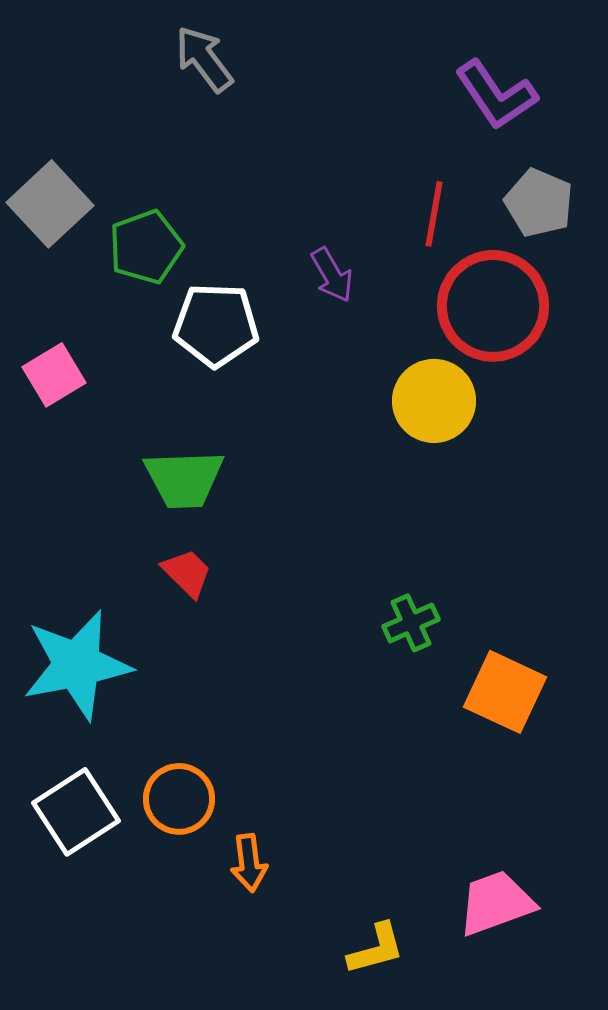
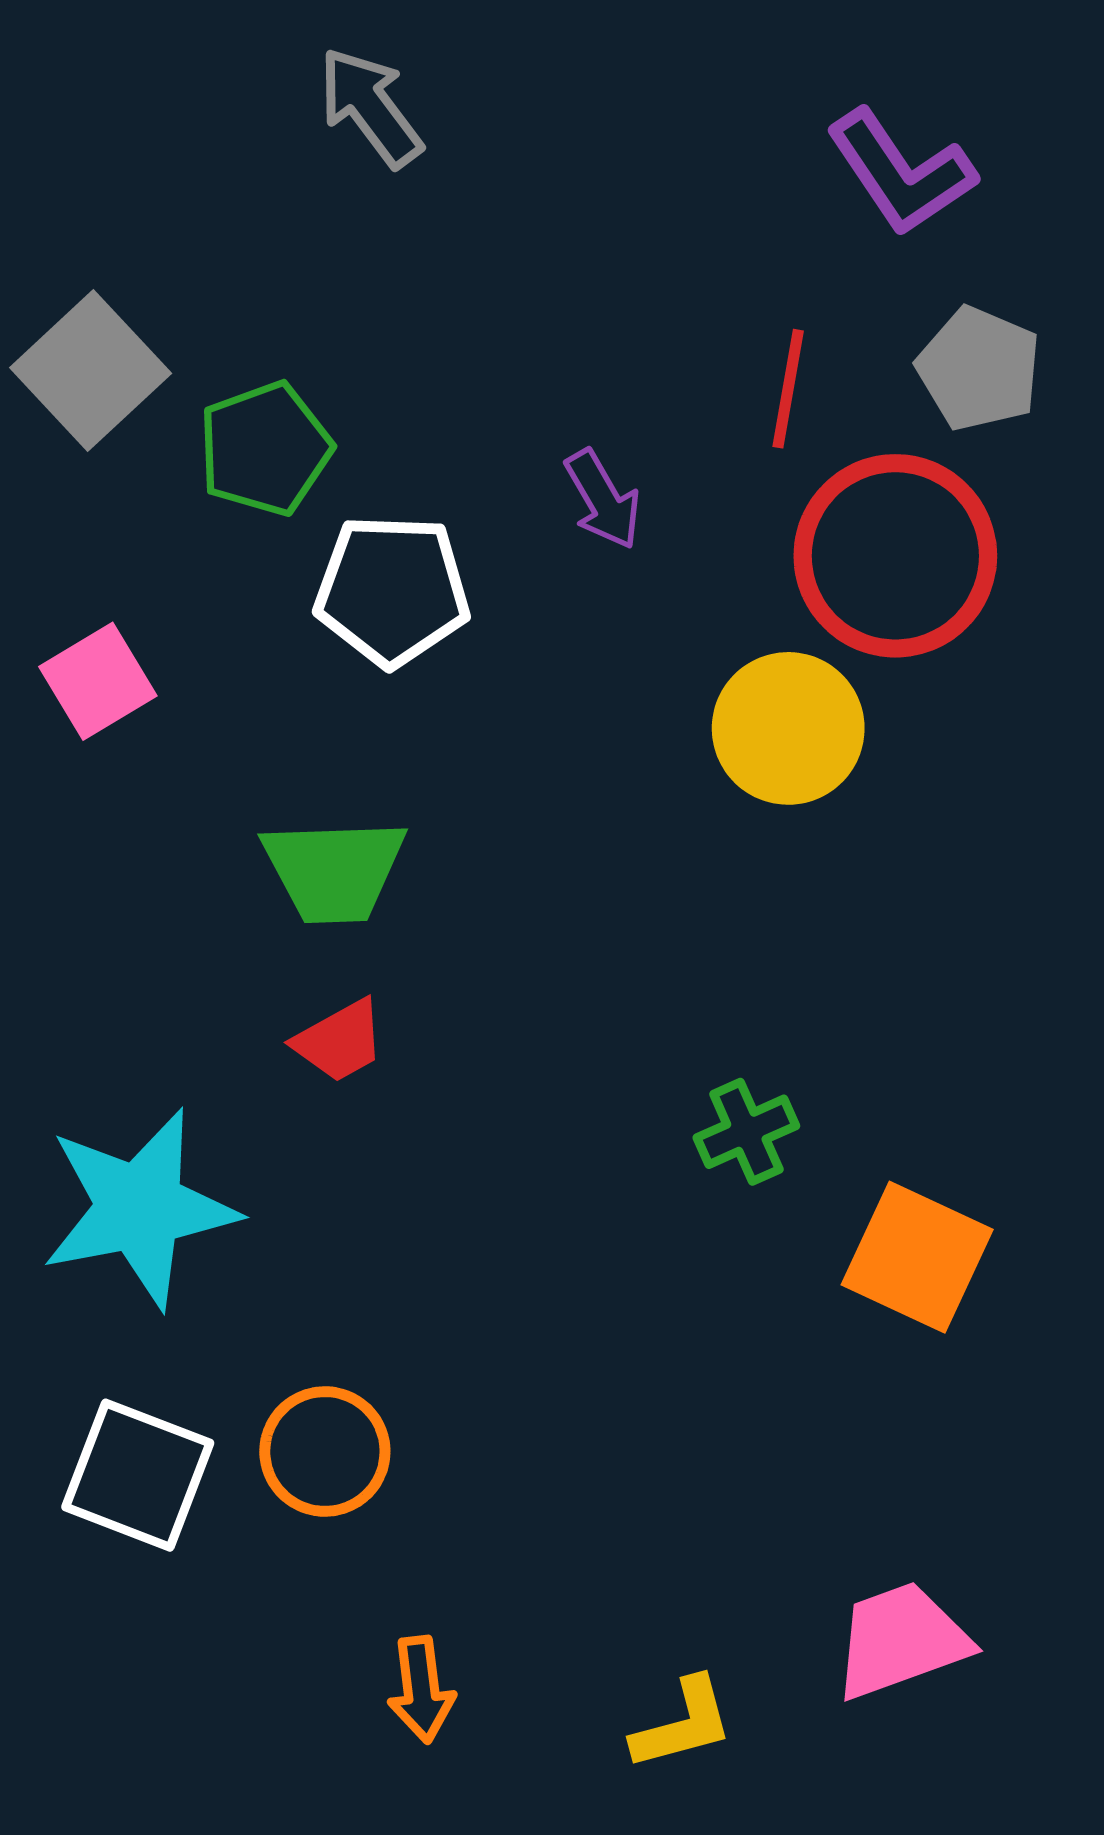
red trapezoid: (187, 573) -> (339, 1041), turned 106
white square: (76, 812) -> (138, 1475), turned -36
orange arrow: (249, 863) -> (421, 1689), moved

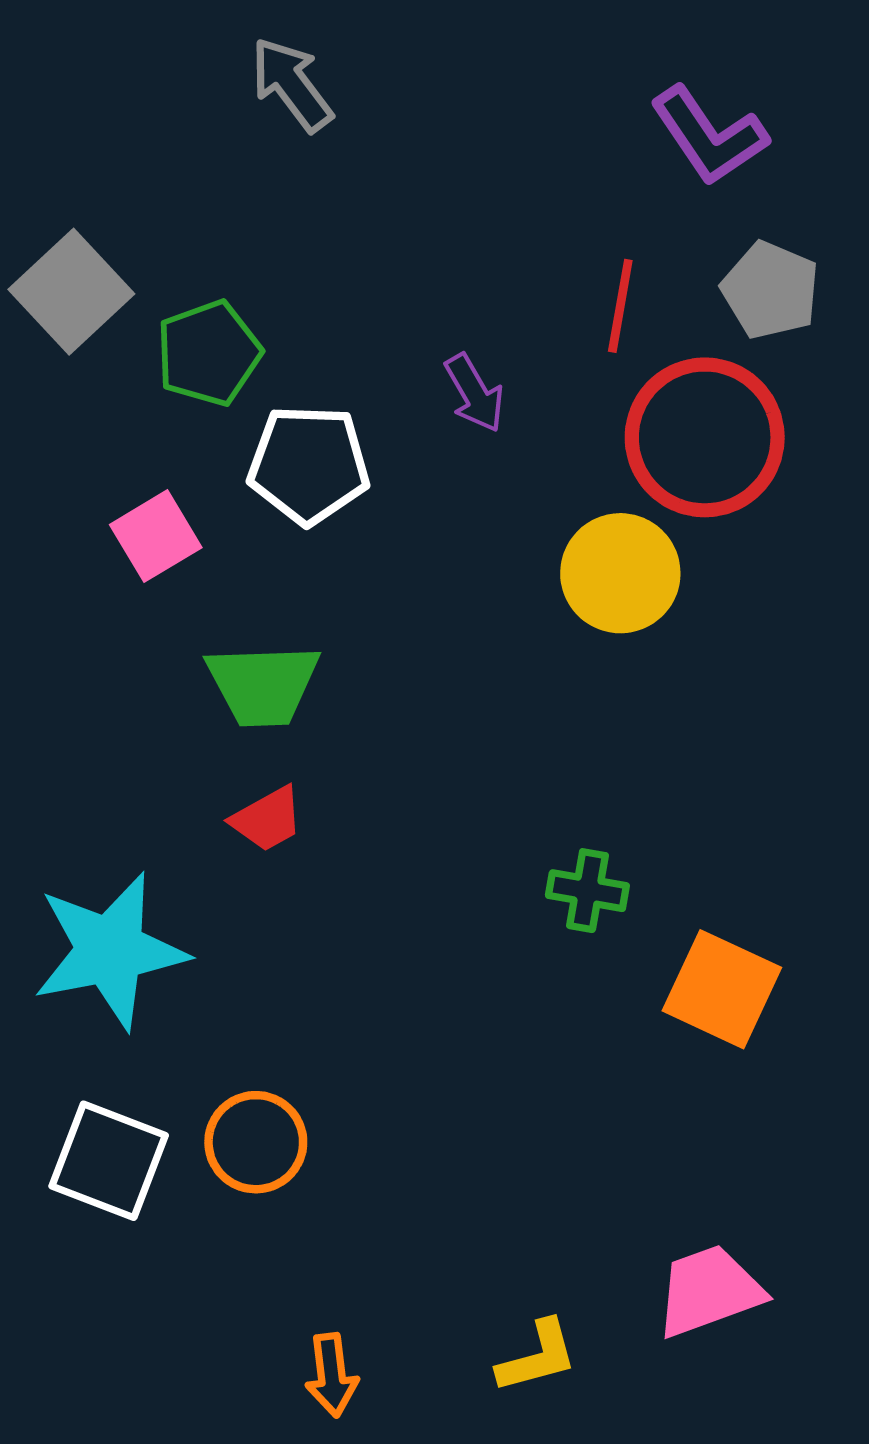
pink square: (98, 681) -> (156, 536), moved
green cross: (746, 1132) -> (587, 891), turned 34
orange arrow: (421, 1689) -> (332, 1375), moved

